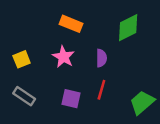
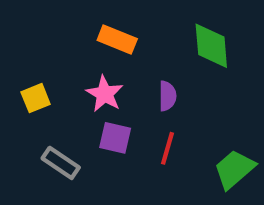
green diamond: (128, 28) -> (211, 46), turned -68
gray rectangle: (24, 96) -> (61, 163), moved
purple square: (71, 99) -> (115, 138), moved

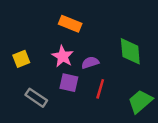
green diamond: (211, 46) -> (130, 51), moved
purple semicircle: (167, 96) -> (90, 63), moved, turned -108

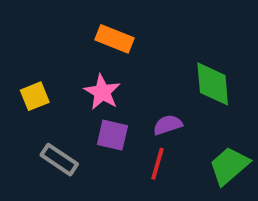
purple semicircle: (90, 63) -> (168, 125), moved
red line: (100, 89) -> (157, 164), moved

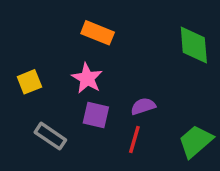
green diamond: (213, 84) -> (194, 45), moved

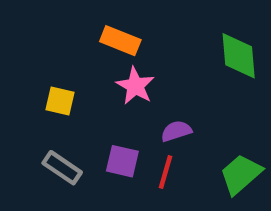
pink star: (87, 78) -> (135, 86), moved
yellow square: (29, 82) -> (60, 101), moved, turned 35
purple square: (96, 115) -> (122, 161), moved

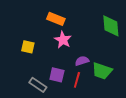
gray rectangle: (62, 168) -> (38, 85), moved
green trapezoid: (241, 174) -> (102, 71), moved, turned -120

